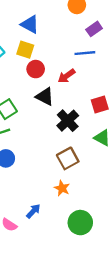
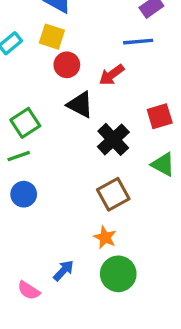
green circle: (80, 223) -> (118, 274), moved

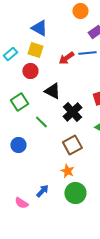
red circle: (67, 65) -> (30, 71), moved
red arrow: (112, 75) -> (66, 58), moved
green line: (19, 156) -> (41, 122), moved, turned 64

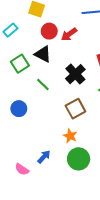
cyan rectangle: (10, 54) -> (10, 30), moved
red arrow: (66, 58) -> (69, 34), moved
red circle: (30, 71) -> (49, 31), moved
black triangle: (52, 91) -> (43, 54), moved

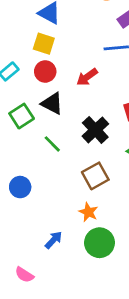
red circle: (49, 31) -> (45, 71), moved
blue circle: (19, 109) -> (20, 187), moved
pink semicircle: (22, 169) -> (24, 275), moved

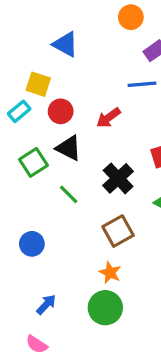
yellow square: (44, 44) -> (38, 84), moved
blue arrow: (54, 240) -> (46, 305), moved
green circle: (99, 243) -> (105, 308), moved

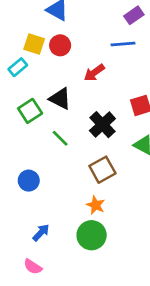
red circle: (61, 111) -> (60, 45), moved

